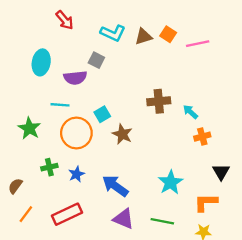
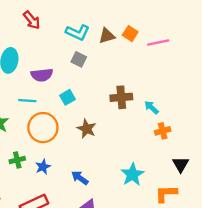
gray square: (96, 60) -> (79, 59), moved
cyan square: (102, 114) -> (68, 97), moved
blue arrow: (115, 186) -> (80, 178), size x0.7

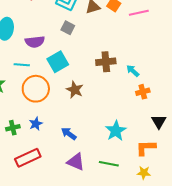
cyan square: (68, 97) -> (58, 62), size x1.5
green cross: (17, 160) -> (13, 128), moved

